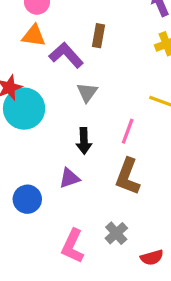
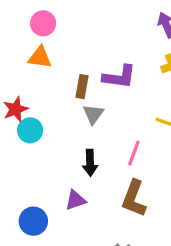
brown rectangle: (98, 36) -> (82, 87), moved
purple L-shape: (66, 55) -> (119, 77), moved, turned 140
cyan circle: (24, 109) -> (30, 130), size x0.6

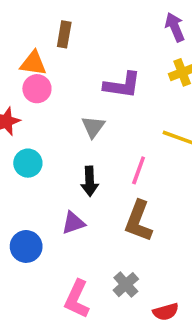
pink circle: (43, 23) -> (37, 89), moved
brown rectangle: (82, 87) -> (64, 34), moved
cyan circle: (30, 130) -> (28, 163), moved

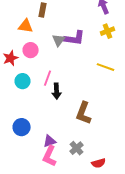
pink circle: (37, 89) -> (31, 50), moved
gray triangle: (93, 127) -> (59, 40), moved
pink line: (139, 170) -> (48, 78), moved
purple triangle: (73, 223) -> (50, 141), moved

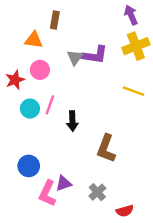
yellow cross: (108, 31) -> (136, 46), size x1.5
pink line: (48, 78) -> (50, 105), moved
pink L-shape: (50, 156) -> (47, 193), moved

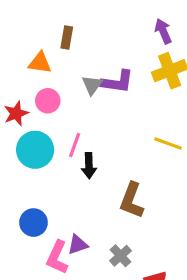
yellow line: (133, 91) -> (168, 143), moved
pink line: (50, 105) -> (75, 145), moved
cyan circle: (30, 109) -> (35, 150), size x1.5

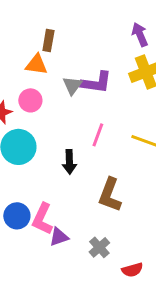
orange triangle: (40, 63) -> (36, 64), moved
pink line: (75, 145) -> (98, 135), moved
pink L-shape: (57, 257) -> (42, 219), moved

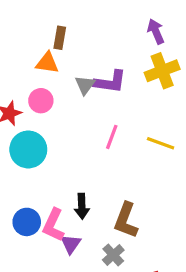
black arrow: (69, 162) -> (82, 206), moved
brown L-shape: (110, 195) -> (126, 220), moved
purple triangle: (59, 237) -> (71, 244), turned -36

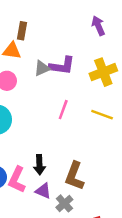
yellow cross: (162, 71) -> (103, 72), moved
gray triangle: (85, 85) -> (42, 68), turned 30
purple triangle: (71, 244) -> (43, 191), moved, turned -42

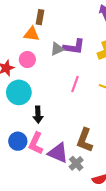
black arrow: (39, 165) -> (38, 115), moved
purple triangle: (43, 191) -> (58, 153), size x1.5

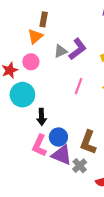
orange triangle: (32, 34) -> (35, 36), turned -49
purple L-shape: (74, 47) -> (78, 49), turned -45
blue circle: (18, 141) -> (58, 137), moved

